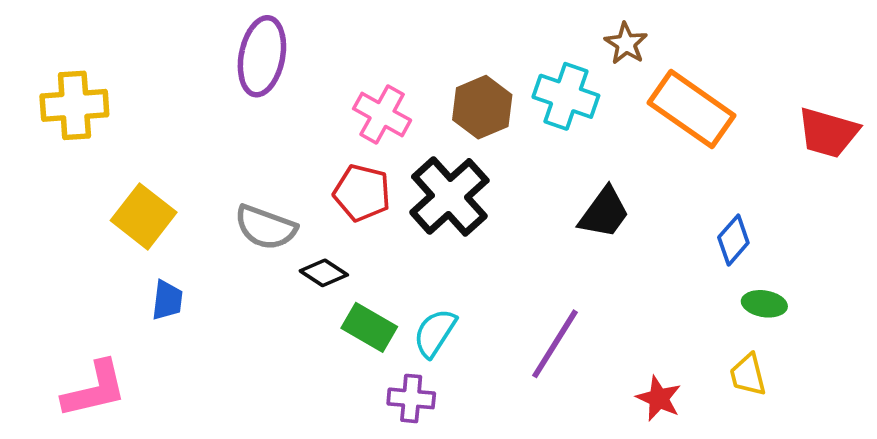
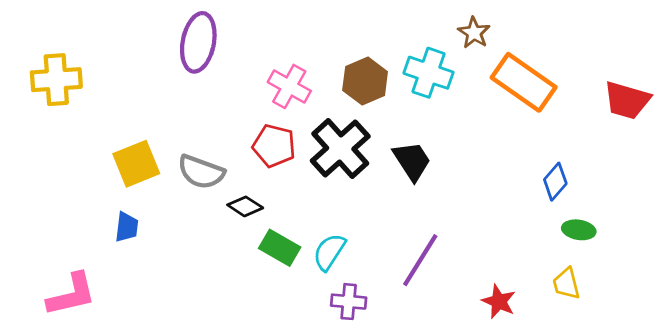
black trapezoid: (604, 213) -> (412, 161), moved, turned -69
yellow square: (144, 216) -> (136, 164), moved, turned 30
purple cross: (411, 398) -> (349, 302), moved

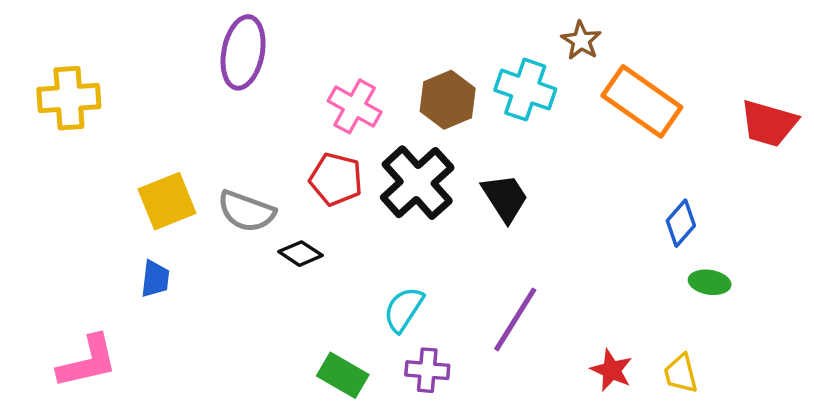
green rectangle: (280, 248) -> (343, 375), moved
yellow trapezoid: (566, 284) -> (681, 374), moved

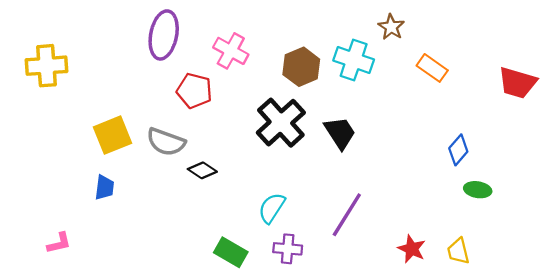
orange rectangle: (642, 101) -> (432, 68), size x0.6
pink cross: (355, 106) -> (231, 51), moved
red pentagon: (336, 179) -> (194, 91), moved
pink L-shape: (88, 362) -> (59, 243), size x0.6

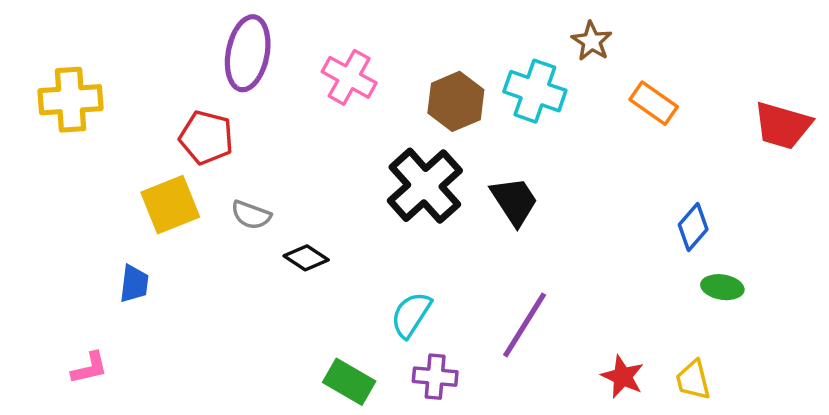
red pentagon: (194, 91) -> (206, 138), moved
gray semicircle: (166, 142) -> (251, 215), size x0.7
blue trapezoid: (104, 187) -> (134, 284), moved

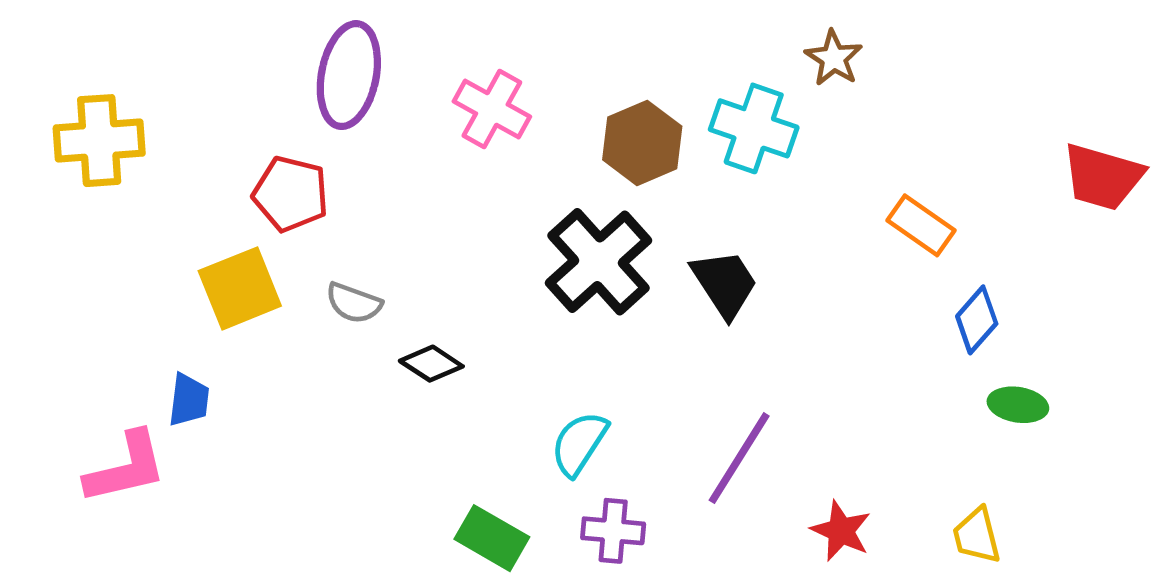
orange rectangle: (654, 103) -> (921, 225), moved
pink L-shape: (89, 368) -> (126, 468), moved, size x1.6
red star: (623, 377) -> (841, 531), moved

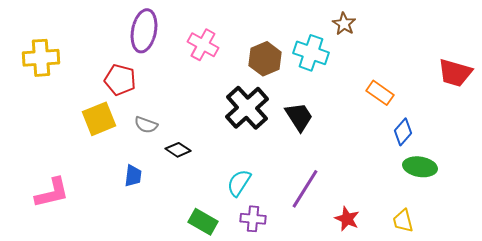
blue trapezoid: (189, 400) -> (133, 176), moved
green ellipse: (1018, 405) -> (420, 167), size x1.4

